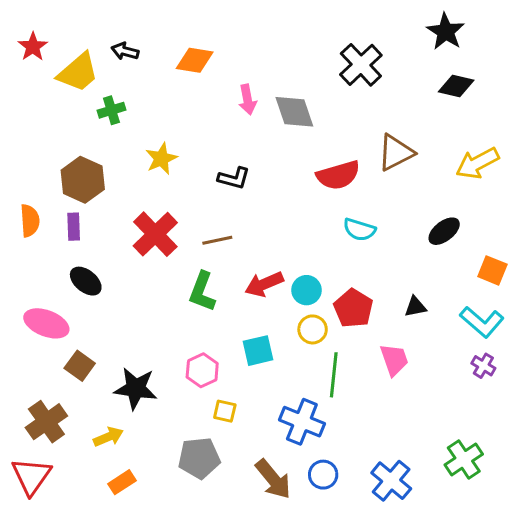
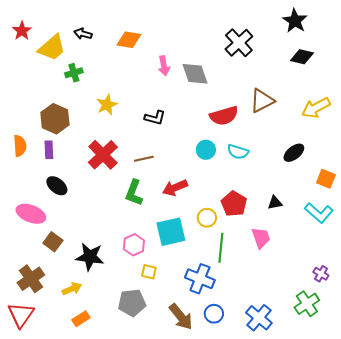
cyan circle: (306, 290) -> (206, 150), moved
cyan square: (258, 351) -> (171, 232), size x1.4
purple cross: (483, 366) -> (321, 274), moved

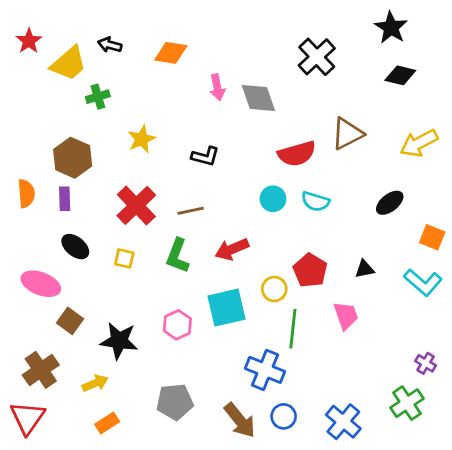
yellow square: (149, 272) -> (124, 258), moved

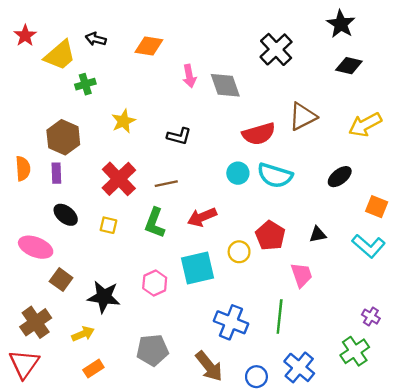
cyan semicircle: (315, 201) -> (275, 175), size x1.4
green line: (293, 329) -> (280, 317), moved
blue circle: (284, 416) -> (256, 377), moved

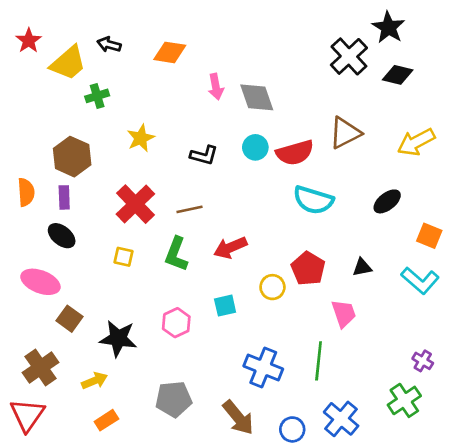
black cross: (276, 49) -> (349, 56), moved
cyan circle: (238, 173) -> (255, 147), moved
black ellipse: (66, 215) -> (62, 236), moved
cyan square: (197, 268) -> (225, 306), size x0.6

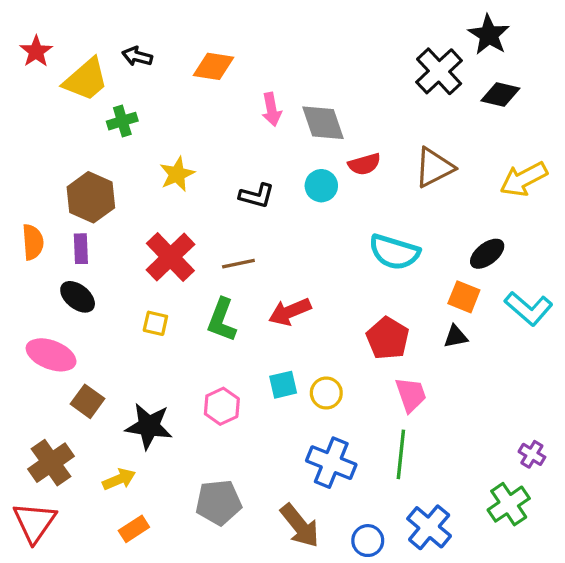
red semicircle: (295, 153) -> (364, 164), moved, size x0.7
orange square: (429, 236) -> (464, 297), moved
cyan L-shape: (420, 280) -> (529, 308), moved
yellow circle: (272, 287) -> (326, 393), moved
pink trapezoid: (344, 313) -> (411, 395), moved

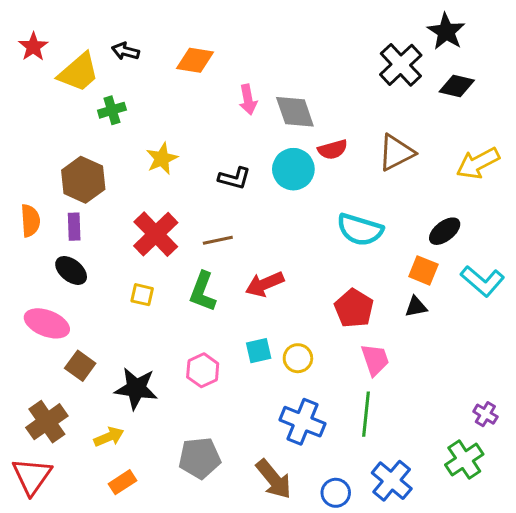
cyan circle: (321, 186) -> (293, 169), size x1.4

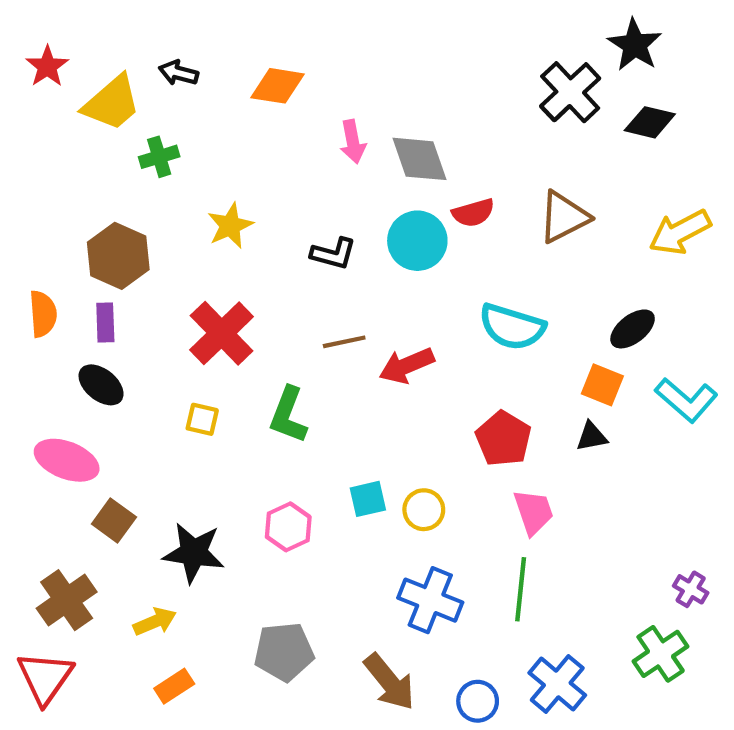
brown line: (218, 240) -> (344, 342), moved
red arrow: (265, 284) -> (407, 366), moved

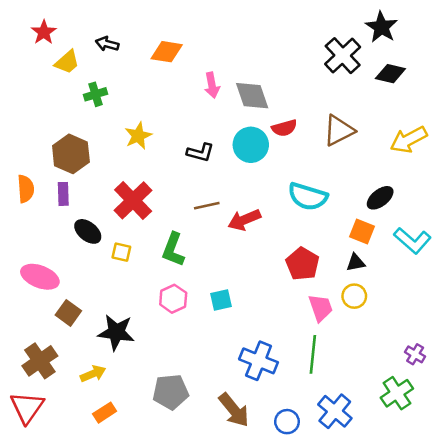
red star: (47, 66) -> (44, 32), moved
yellow trapezoid: (112, 103) -> (67, 62), size x0.7
black ellipse: (101, 385) -> (88, 231), moved
yellow circle: (424, 510) -> (354, 296), moved
pink hexagon: (288, 527) -> (173, 299), moved

